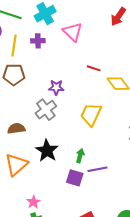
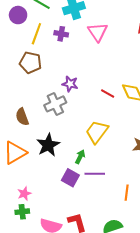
red line: (94, 68) -> (108, 93), moved
yellow trapezoid: (91, 114) -> (97, 132), moved
brown semicircle: (16, 128) -> (22, 117), turned -114

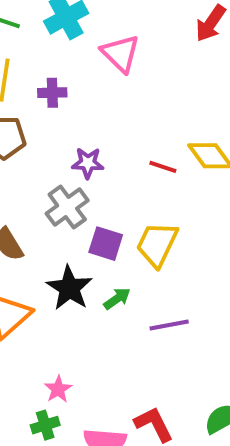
purple cross: (61, 34) -> (52, 93), moved
green arrow: (80, 157) -> (117, 299), moved, turned 40
purple square: (70, 178) -> (106, 244), moved
pink star: (24, 194) -> (58, 389), moved

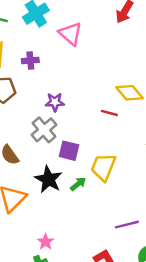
red line: (163, 167) -> (109, 113), moved
yellow trapezoid: (157, 244) -> (103, 167), moved
purple line: (169, 325) -> (127, 225), moved

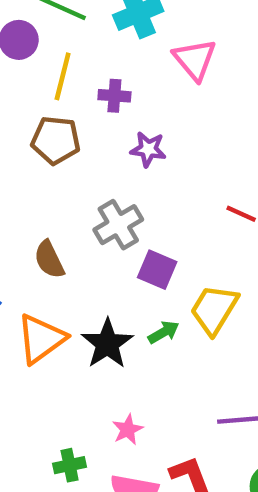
purple star: (55, 102) -> (148, 149), moved
black star: (48, 179) -> (107, 344), moved
pink star: (46, 242) -> (128, 429), moved

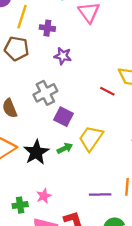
green cross: (70, 465) -> (20, 205), moved

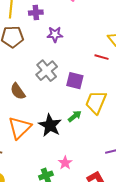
purple square: (63, 117) -> (75, 81), moved

